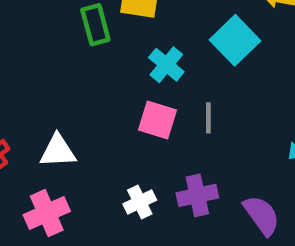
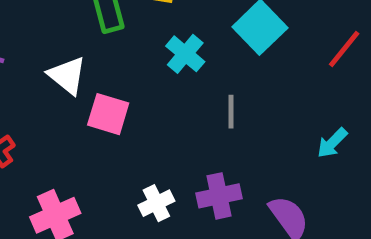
pink square: (157, 120) -> (108, 114), moved
white triangle: (58, 151) -> (67, 76), moved, turned 42

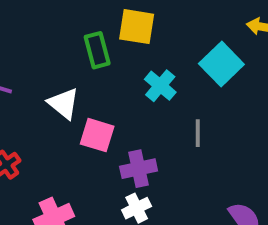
purple cross: (219, 196) -> (139, 169), moved

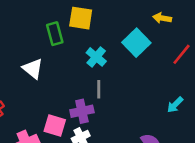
gray line: (198, 133) -> (99, 89), moved
pink square: (97, 135) -> (55, 125), moved

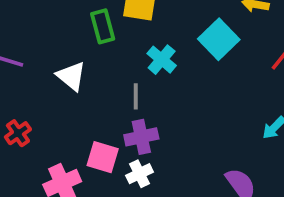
gray line: (99, 89) -> (136, 96), moved

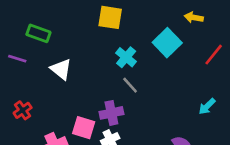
green rectangle: (103, 26) -> (38, 33), moved, turned -55
gray line: (136, 96) -> (130, 85), moved, turned -42

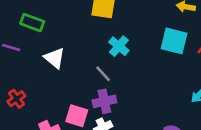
cyan square: (167, 43) -> (174, 41), moved, turned -32
gray line: (130, 85) -> (103, 74), moved

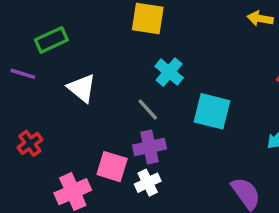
green rectangle: (32, 23) -> (51, 40), turned -45
cyan square: (174, 41) -> (212, 111), moved

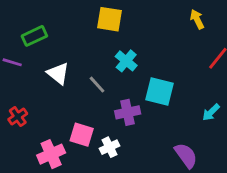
yellow arrow: (260, 19) -> (197, 19), turned 54
gray line: (148, 110) -> (97, 85), moved
purple cross: (150, 147) -> (128, 112), moved

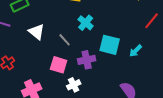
cyan arrow: (211, 112) -> (136, 51), moved
pink square: (82, 135) -> (59, 65), moved

